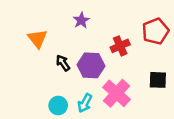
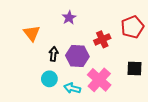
black arrow: (63, 63) -> (54, 54), turned 40
cyan arrow: (85, 103) -> (72, 88), turned 77
cyan circle: (58, 106) -> (49, 79), moved

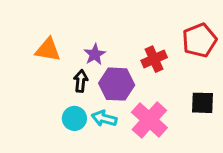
purple star: (69, 18) -> (95, 54), moved
orange triangle: (32, 33) -> (48, 50), turned -42
cyan arrow: (72, 88) -> (104, 118), moved

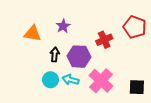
red pentagon: (199, 40) -> (135, 27), turned -30
purple star: (95, 54) -> (63, 26), moved
black square: (203, 103) -> (137, 87), moved

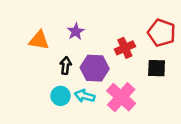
black square: (137, 87) -> (157, 68), moved

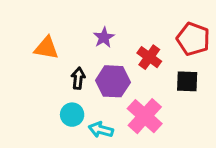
purple star: (76, 31) -> (104, 37), moved
red cross: (125, 48) -> (149, 57), turned -30
cyan arrow: (85, 96) -> (101, 130), moved

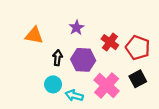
red pentagon: (193, 39) -> (138, 48), moved
black square: (187, 81) -> (138, 79), moved, turned -30

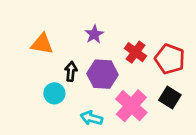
black square: (138, 79) -> (170, 97), turned -30
cyan circle: (53, 84) -> (54, 93), moved

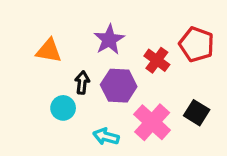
purple star: (94, 34) -> (109, 40), size x1.4
red pentagon: (170, 59) -> (197, 44), moved

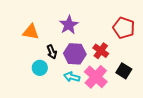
red cross: (157, 60) -> (101, 51), moved
black arrow: (82, 82) -> (52, 52), turned 152
cyan arrow: (106, 137) -> (72, 77), moved

